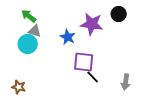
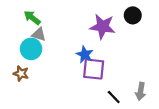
blue star: (68, 37) -> (85, 54), moved
black line: (93, 77) -> (114, 97), moved
brown star: (19, 87) -> (21, 73), moved

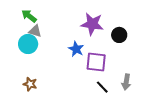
black circle: (133, 15) -> (119, 35), moved
purple square: (94, 69) -> (96, 62), moved
brown star: (21, 73) -> (30, 84), moved

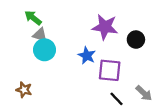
cyan circle: (28, 44) -> (45, 50), moved
gray arrow: (126, 82) -> (144, 93), turned -56
brown star: (30, 84) -> (24, 90), moved

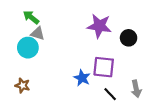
cyan circle: (45, 50) -> (28, 48), moved
blue star: (87, 56) -> (82, 78), moved
gray arrow: (144, 93) -> (136, 89), turned 35

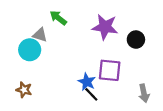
green arrow: (31, 17) -> (58, 18), moved
black line: (110, 94) -> (91, 94), moved

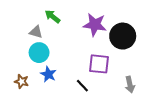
black circle: (136, 40) -> (123, 36), size x1.6
cyan circle: (30, 50) -> (39, 53), moved
blue star: (87, 82) -> (48, 74), moved

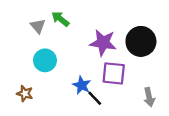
purple star: (95, 25) -> (103, 43), moved
gray triangle: (36, 32) -> (38, 26), moved, turned 32
blue star: (48, 74) -> (82, 85), moved

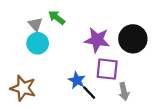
cyan circle: (45, 60) -> (38, 43), moved
brown star: (25, 94) -> (23, 88), size x1.6
gray arrow: (149, 97) -> (124, 91), moved

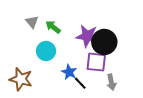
green arrow: (57, 18) -> (53, 27), moved
black circle: (133, 39) -> (104, 42), moved
cyan circle: (38, 43) -> (46, 51), moved

